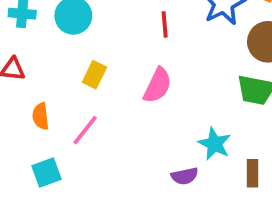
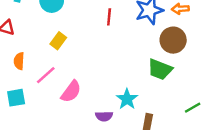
pink semicircle: (158, 85) -> (71, 92), moved

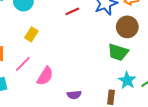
red line: (109, 17) -> (72, 11), turned 64
cyan star: (127, 99) -> (127, 80), moved

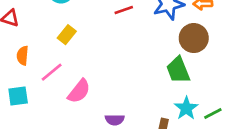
green trapezoid: (118, 52) -> (178, 70), turned 45

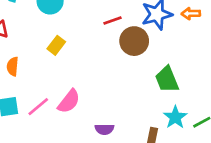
brown circle: (194, 38) -> (134, 41), moved
pink line: (52, 72) -> (38, 107), moved

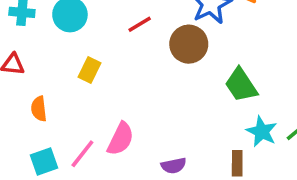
red line: (113, 20) -> (140, 24), moved

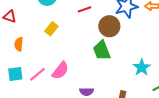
green trapezoid: (241, 85) -> (102, 50), moved
cyan star: (262, 132) -> (142, 67), moved

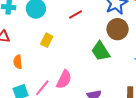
brown circle: (109, 26) -> (118, 29), moved

